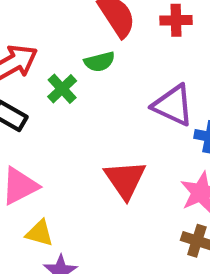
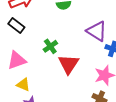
green cross: (62, 89) -> (50, 46), moved

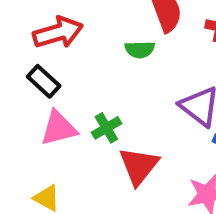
pink triangle: (17, 60) -> (59, 128), moved

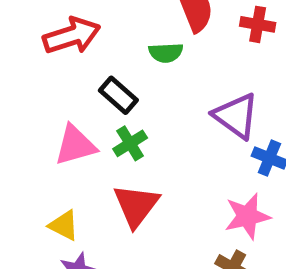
black rectangle: (44, 81) -> (118, 95), moved
red triangle: (139, 166) -> (136, 205), moved

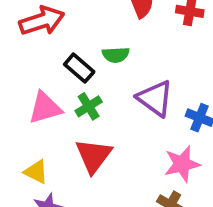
green semicircle: (166, 53) -> (116, 55), moved
purple triangle: (236, 116) -> (155, 98), moved

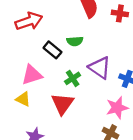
green cross: (89, 106) -> (73, 78), moved
yellow triangle: (36, 172) -> (23, 99), moved

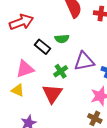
purple triangle: (100, 68) -> (84, 61), turned -45

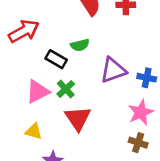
green cross: (61, 71) -> (66, 89), moved
yellow triangle: (18, 90) -> (34, 131), moved

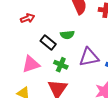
red arrow: (24, 31) -> (27, 18), size x0.6
green cross: (66, 89) -> (61, 65), moved, turned -32

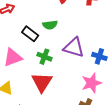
purple triangle: (89, 57) -> (74, 48), turned 30

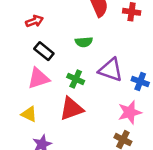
black rectangle: (30, 34) -> (44, 51), moved
red triangle: (42, 82) -> (71, 109), turned 35

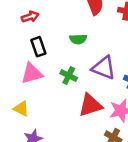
black rectangle: (44, 51) -> (38, 47), turned 30
red triangle: (71, 109) -> (90, 105), moved

